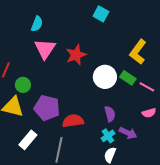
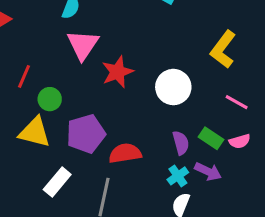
red star: (76, 55) -> (118, 72), moved
green rectangle: (128, 78) -> (211, 138), moved
purple pentagon: (47, 108) -> (86, 134), turned -30

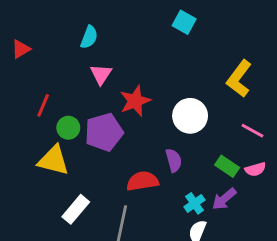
pink triangle: (83, 45) -> (101, 74), size x0.7
purple pentagon: (86, 134) -> (104, 132), moved
purple semicircle: (181, 143) -> (174, 160), moved
purple arrow: (208, 171) -> (224, 199), turned 115

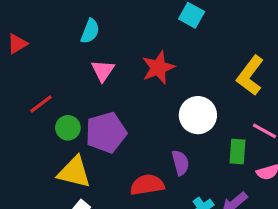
red star: (135, 101) -> (158, 68), moved
red line: (43, 105) -> (41, 104), turned 30
yellow triangle: (53, 160) -> (74, 172), moved
green rectangle: (227, 166) -> (238, 152), moved, turned 60

